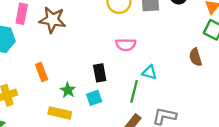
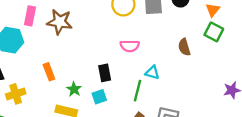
brown semicircle: (195, 57) -> (184, 47), moved

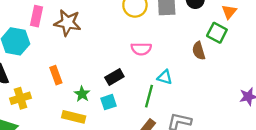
green square: (214, 32) -> (217, 33), moved
black rectangle: (105, 73) -> (114, 77), turned 70

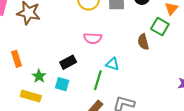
cyan square: (109, 102) -> (62, 84), turned 32

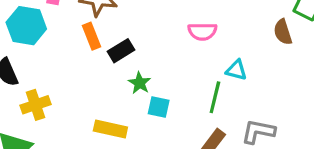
orange rectangle: (16, 59) -> (91, 36), moved
black rectangle: (68, 62) -> (121, 51), moved
green star: (39, 76) -> (140, 83), moved

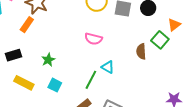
orange rectangle: (91, 36) -> (27, 25), turned 42
black rectangle: (121, 51) -> (14, 55), moved
cyan square: (159, 107) -> (55, 85), moved

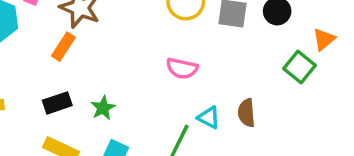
brown semicircle: (141, 51) -> (247, 113), moved
black rectangle: (14, 55) -> (57, 103), moved

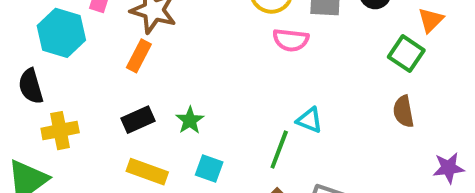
pink semicircle: (182, 68) -> (291, 40), moved
brown semicircle: (247, 113) -> (403, 111), moved

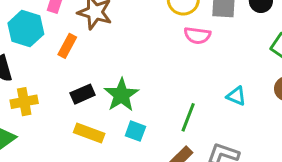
orange rectangle: (139, 56) -> (67, 46), moved
green star: (190, 120) -> (121, 95), size x1.6
cyan triangle: (310, 120) -> (236, 96), moved

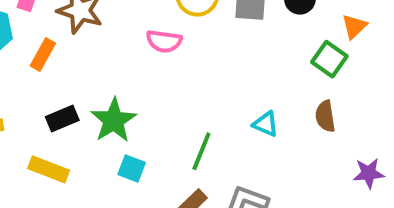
pink semicircle: (197, 35) -> (164, 41), moved
yellow rectangle: (89, 133) -> (49, 169), moved

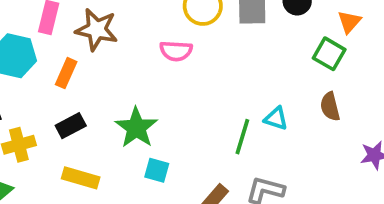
black rectangle: (62, 118) -> (71, 126), moved
green line: (201, 151) -> (242, 137), moved

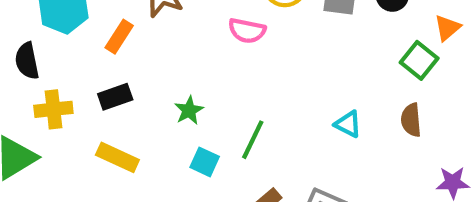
green star: (136, 128) -> (189, 110), size x0.6
green line: (242, 137) -> (253, 140), moved

